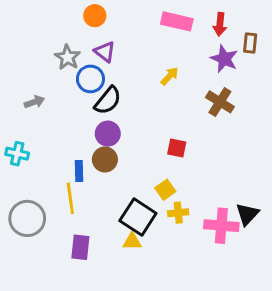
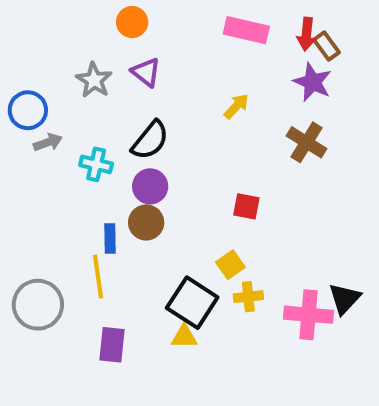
brown rectangle: (250, 43) -> (327, 46), moved, turned -42
blue circle: (90, 79) -> (28, 110), moved
cyan cross: (17, 154) -> (96, 164), moved

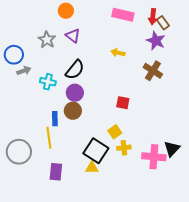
yellow arrow: (236, 106) -> (118, 53), turned -120

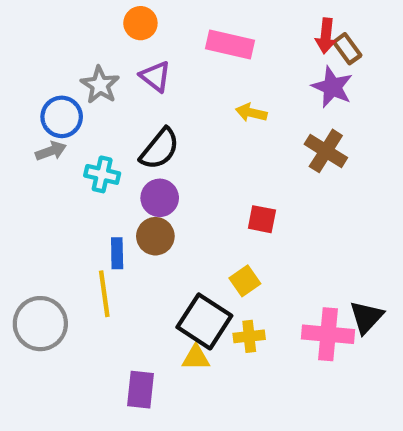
pink rectangle: (123, 15) -> (230, 44), moved
blue circle: (14, 55) -> (62, 117), moved
yellow cross: (124, 148) -> (249, 336), moved
purple rectangle: (56, 172) -> (140, 390), moved

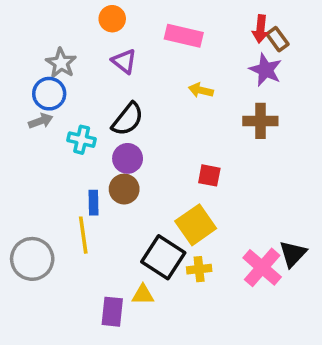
gray star: (100, 85) -> (61, 63), moved
brown cross: (326, 151) -> (260, 121), turned -32
yellow square: (245, 281) -> (196, 225), size x1.6
pink cross: (328, 334) -> (262, 267), turned 36
yellow triangle: (196, 358) -> (143, 295), moved

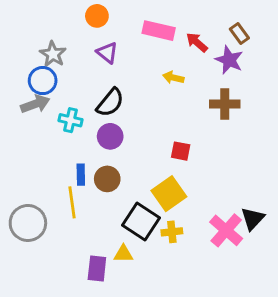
red arrow: (260, 29) -> (197, 42), moved, turned 125
gray arrow: (41, 121) -> (35, 104), size x1.4
brown circle: (124, 189) -> (107, 179), moved

